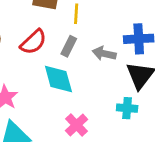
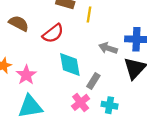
gray rectangle: (69, 46) -> (93, 81), moved
cyan cross: (127, 108) -> (109, 105), moved

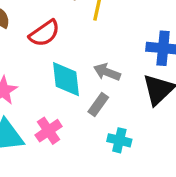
gray arrow: (108, 48) -> (107, 72), moved
pink cross: (81, 102) -> (49, 131), moved

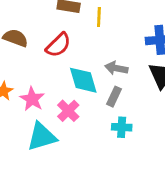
pink cross: (49, 131) -> (68, 111), moved
cyan cross: (119, 140) -> (122, 127), moved

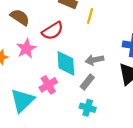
gray arrow: (116, 68) -> (94, 60), turned -36
pink star: (32, 99) -> (26, 49), moved
cyan triangle: (42, 137) -> (22, 100), turned -40

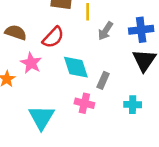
gray arrow: (94, 60) -> (106, 31), moved, turned -30
pink cross: (48, 85) -> (84, 103), moved, turned -30
cyan cross: (88, 108) -> (133, 105), moved

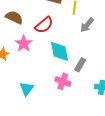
cyan triangle: (41, 117) -> (27, 89), size x0.7

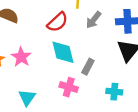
red semicircle: (44, 25) -> (58, 22), moved
pink star: (24, 44) -> (21, 57), moved

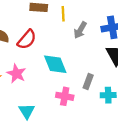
red semicircle: (58, 22) -> (27, 39), moved
gray rectangle: (88, 67) -> (88, 81), moved

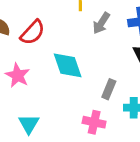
pink cross: (65, 96) -> (94, 122), moved

